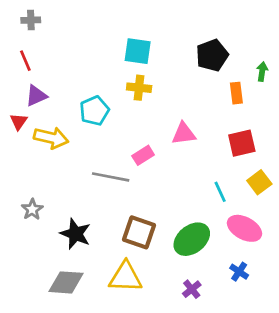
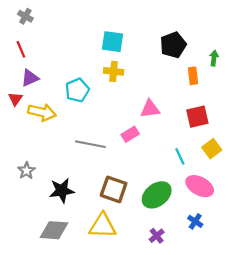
gray cross: (31, 20) -> (25, 16), turned 32
pink rectangle: (143, 155) -> (130, 134), moved
black star: (75, 234) -> (62, 190), turned -30

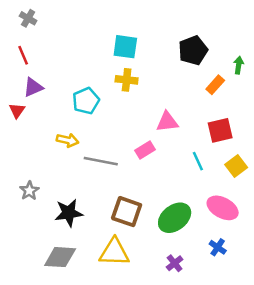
orange rectangle: (193, 76) -> (215, 85), turned 49
yellow arrow: (42, 112) -> (67, 140), moved, size x0.7
cyan line: (180, 156) -> (198, 161), moved

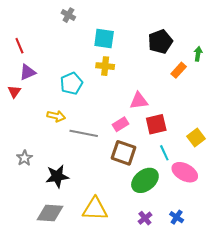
gray cross: (28, 18) -> (68, 15), moved
red square: (220, 130) -> (156, 124), moved
cyan line: (198, 161) -> (164, 153), moved
brown square: (127, 212) -> (124, 153), moved
blue cross: (218, 247) -> (177, 217), moved

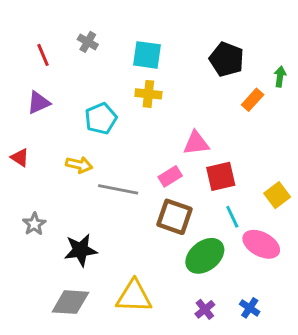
gray cross: (68, 15) -> (88, 42), moved
black pentagon: (160, 42) -> (227, 59), turned -30
red line: (19, 46) -> (43, 55), moved
red triangle: (14, 92) -> (20, 158), moved, turned -32

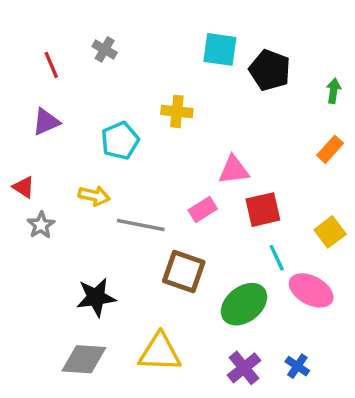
cyan square: (147, 55) -> (220, 49), moved
orange rectangle: (253, 100) -> (330, 149), moved
brown square: (174, 217) -> (184, 271), moved
gray star: (34, 224) -> (41, 225), moved
purple cross: (205, 309) -> (244, 368), size x1.4

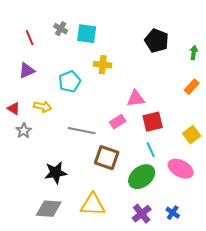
cyan square: (220, 49) -> (87, 34), moved
yellow arrow: (94, 196) -> (43, 107), moved
cyan line: (277, 258) -> (151, 150), moved

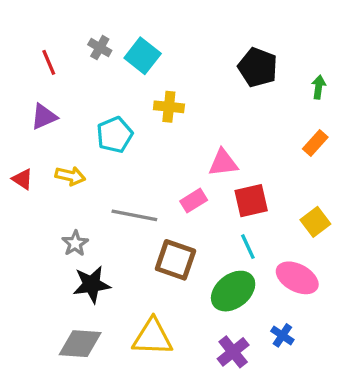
cyan square: (87, 34) -> (143, 56), turned 30
gray star: (24, 131) -> (75, 243), moved
blue cross: (173, 213) -> (282, 335), moved

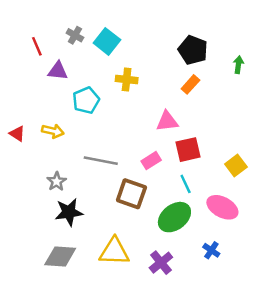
purple triangle: (44, 117) -> (58, 71), moved, turned 30
orange rectangle: (315, 143) -> (190, 84), moved
pink rectangle: (194, 201) -> (151, 161), moved
purple cross: (233, 352) -> (161, 263), moved

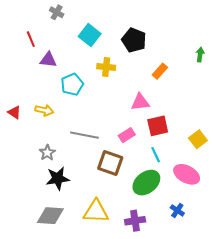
gray cross: (75, 35) -> (57, 12), moved
black pentagon: (193, 50) -> (134, 40), moved
purple cross: (161, 263) -> (135, 221), turned 30

